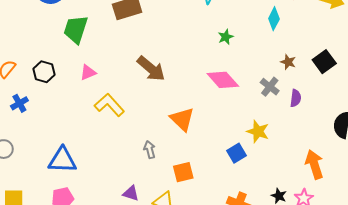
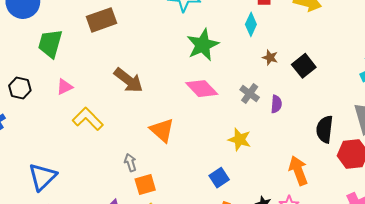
green star: (226, 37) -> (203, 45), size x2.0
brown star: (288, 62) -> (270, 57), moved
blue square: (237, 153) -> (219, 178), moved
blue triangle: (62, 160) -> (42, 177), turned -44
orange square: (183, 172) -> (145, 184), moved

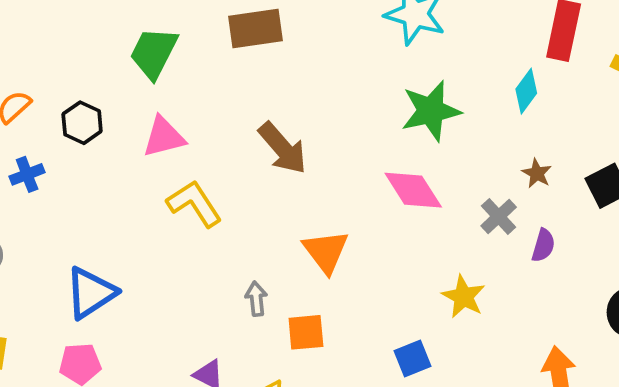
brown star: (270, 57) -> (537, 173), moved
pink triangle: (65, 87) -> (164, 137), size x1.4
orange square: (145, 184) -> (306, 332), moved

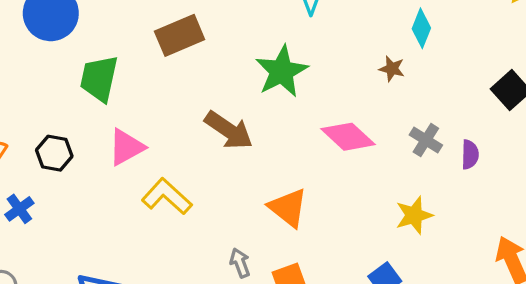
green star: (431, 111) -> (282, 71), moved
brown star: (537, 173) -> (392, 69), moved
yellow star: (464, 297) -> (414, 215), turned -30

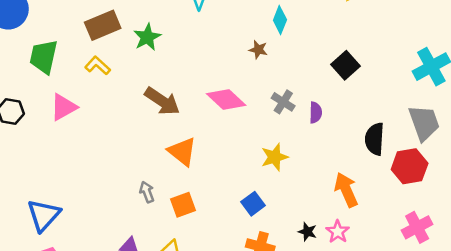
green star: (282, 71) -> (147, 37), moved, size x0.7
brown arrow: (229, 130) -> (162, 101), moved
yellow L-shape: (167, 196) -> (98, 66), moved, size x0.7

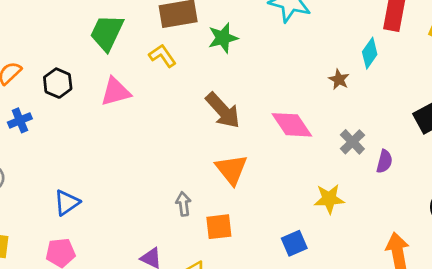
blue triangle: (44, 215) -> (67, 203), size x0.7

